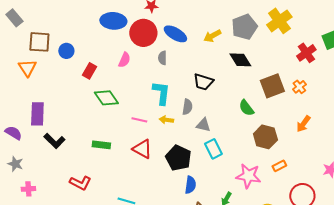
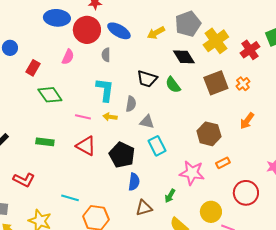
yellow cross: (279, 21) -> (216, 41), moved
green semicircle: (246, 108) -> (173, 85), moved

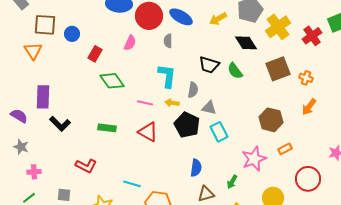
orange cross: (243, 84) -> (306, 78), moved, turned -32
black pentagon: (122, 155) -> (187, 125), moved
pink star: (192, 173) -> (254, 159), turned -30

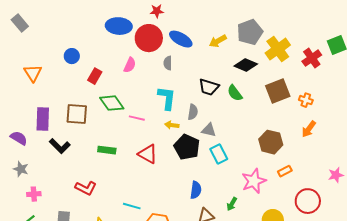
brown square: (45, 25) -> (77, 114), moved
black diamond: (246, 43) -> (246, 65), turned -35
pink line: (145, 103) -> (137, 118), moved

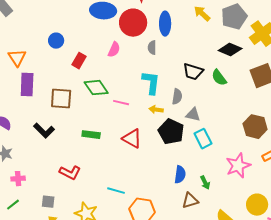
blue ellipse: (181, 39) -> (165, 24), turned 60
yellow arrow: (218, 41) -> (202, 14), moved, turned 72
purple rectangle: (43, 119) -> (27, 85), moved
green arrow: (232, 204) -> (205, 183), moved, turned -56

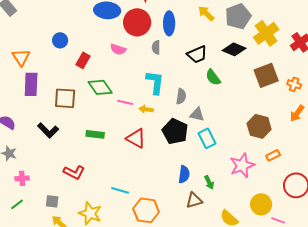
pink semicircle: (114, 50) -> (118, 49), turned 84
black trapezoid: (193, 72) -> (197, 54), moved, turned -40
green semicircle: (219, 78) -> (213, 77), moved
yellow arrow: (156, 110) -> (146, 109), moved

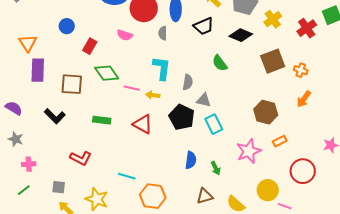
yellow cross: (266, 33) -> (273, 19), size x0.7
black trapezoid: (197, 54) -> (204, 26), moved
brown triangle: (194, 200) -> (205, 196), moved

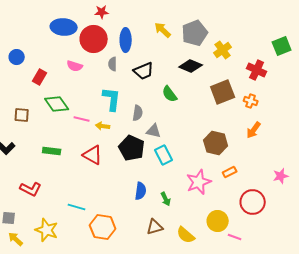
black trapezoid: (204, 26) -> (144, 71), moved
red cross: (307, 28) -> (257, 70), moved, turned -30
brown square: (72, 84) -> (22, 115), size x0.7

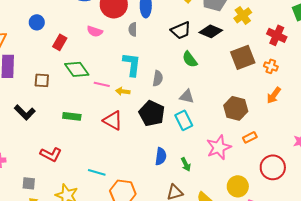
black trapezoid: (144, 71) -> (181, 30), moved
gray triangle: (154, 131) -> (187, 96), moved

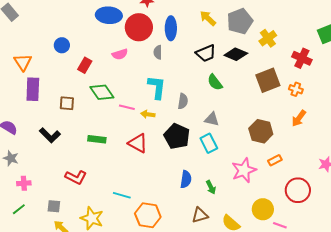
pink semicircle: (95, 31) -> (120, 54), turned -35

